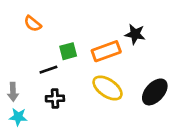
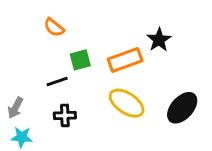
orange semicircle: (33, 24) -> (54, 27), moved
black star: (135, 34) -> (159, 40), turned 30
gray arrow: (13, 92) -> (15, 108), turned 30

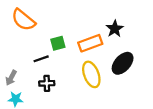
orange semicircle: (54, 27) -> (23, 20), moved, size x1.6
yellow ellipse: (127, 103) -> (91, 74), turned 35
black ellipse: (182, 108) -> (123, 63), moved

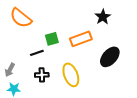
black star: (115, 29) -> (103, 17), moved
yellow ellipse: (91, 74) -> (71, 75), moved

